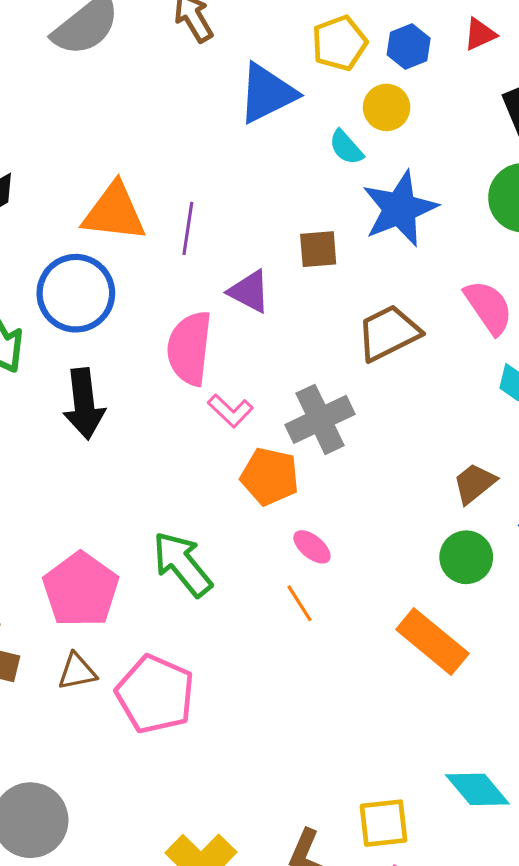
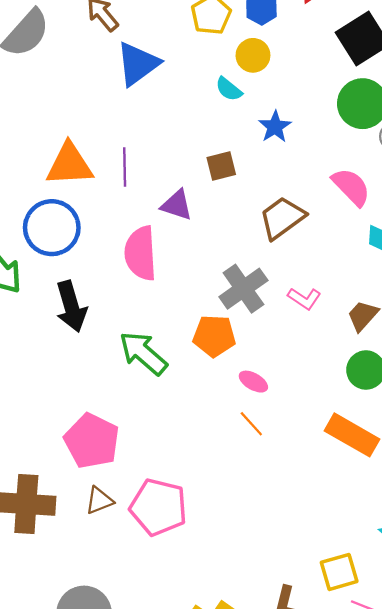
blue triangle: (267, 93) -> (138, 64), moved
blue star: (400, 209) -> (275, 127), size x0.6
pink L-shape: (230, 411) -> (304, 298), moved
green arrow: (182, 564) -> (143, 353), moved

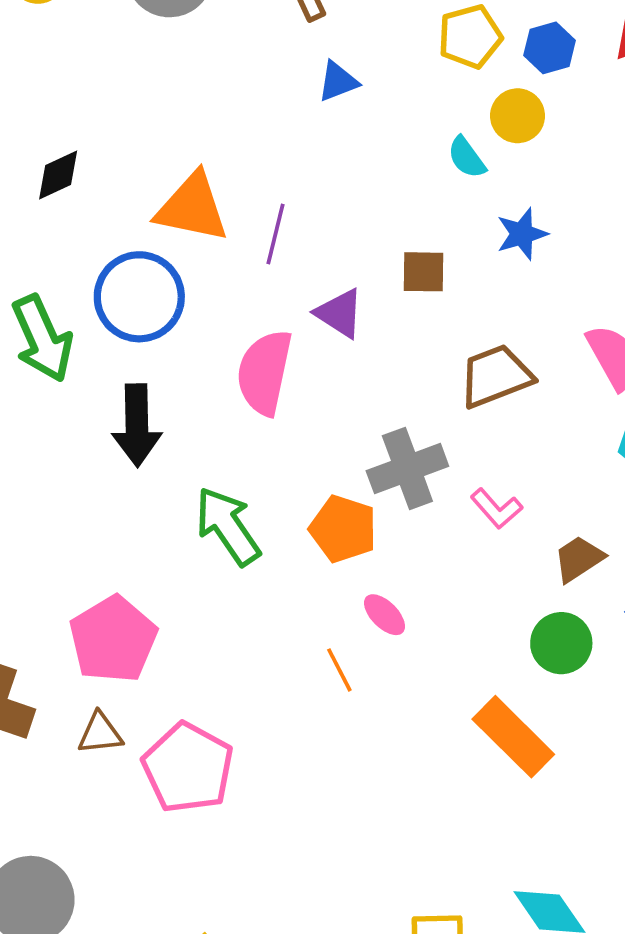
blue triangle: (138, 64) -> (338, 81), size x0.6
orange line: (251, 424) -> (339, 670), moved

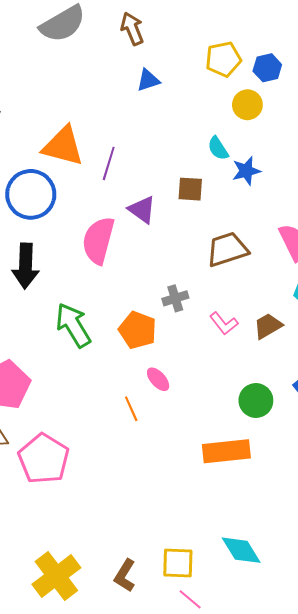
cyan semicircle: (467, 157) -> (218, 148), moved
gray cross: (407, 469) -> (175, 298), size x0.6
brown trapezoid: (579, 559) -> (268, 326), moved
orange rectangle: (513, 737) -> (226, 451), turned -54

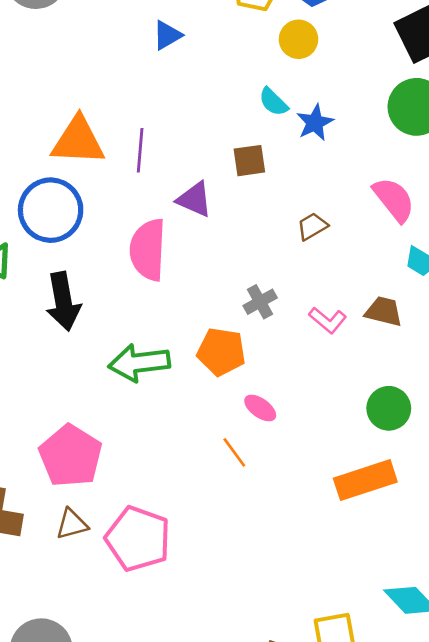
brown trapezoid: (227, 249) -> (312, 226), size x0.6
green arrow: (73, 325) -> (139, 363), turned -54
brown trapezoid: (268, 326) -> (384, 311), turned 56

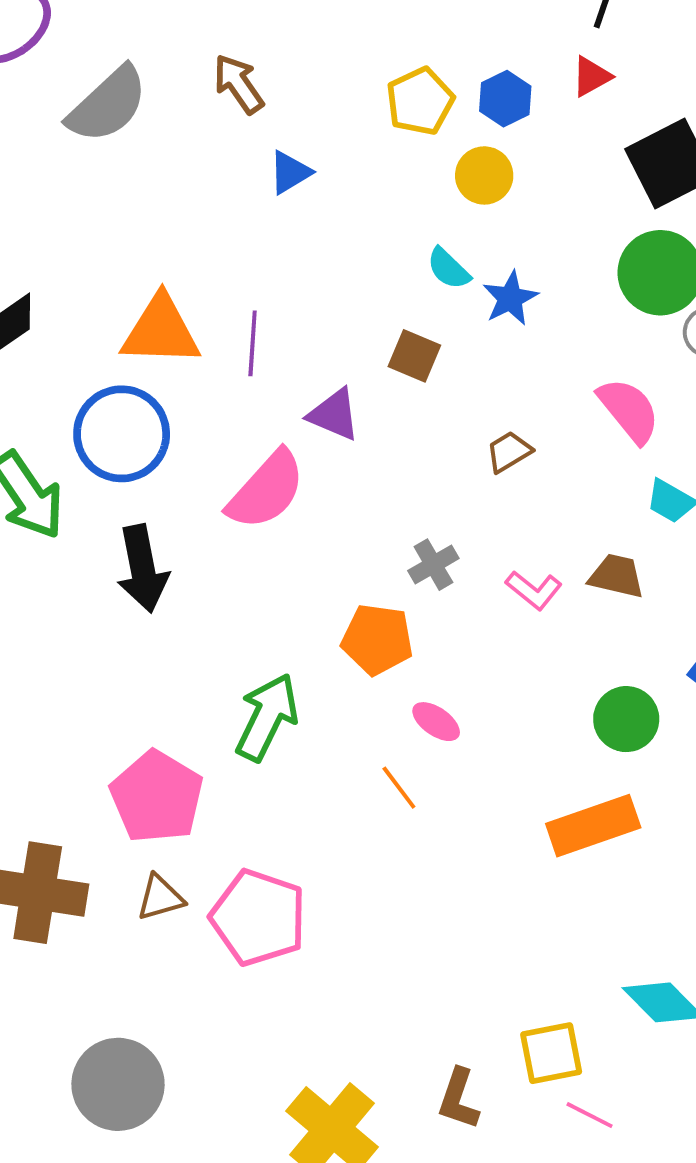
brown square: (249, 161) -> (414, 356), turned 32
pink semicircle: (148, 250) -> (266, 490), turned -140
green arrow: (139, 363) -> (267, 717), moved, turned 124

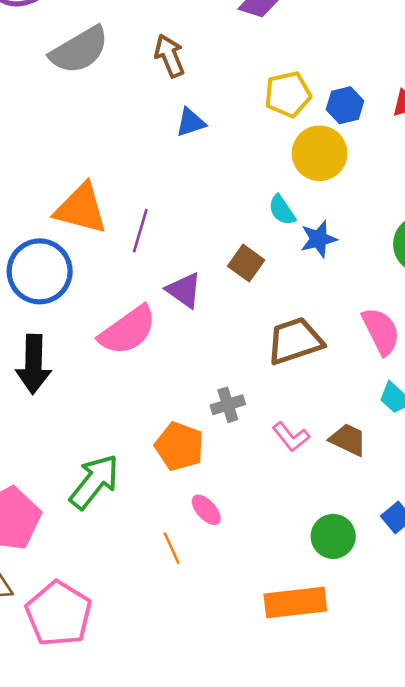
yellow circle: (484, 175) -> (320, 153), size x1.4
brown trapezoid: (509, 452) -> (295, 341), size x1.8

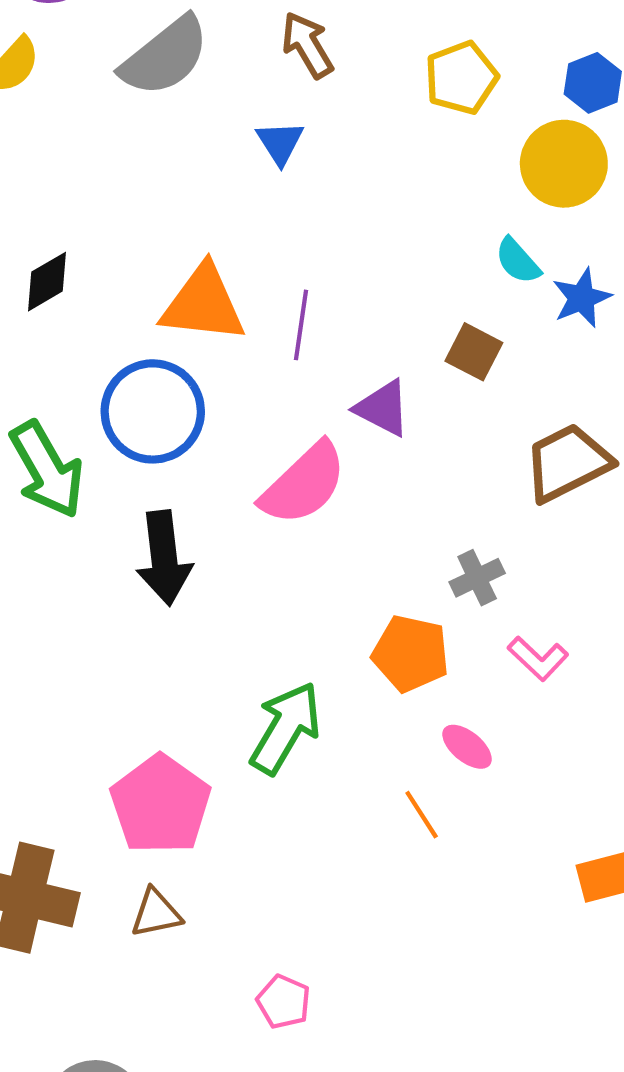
yellow pentagon: (288, 94) -> (461, 78), moved
blue triangle: (191, 122) -> (280, 143), moved, turned -36
pink L-shape: (291, 437) -> (538, 658), moved
pink pentagon: (59, 614) -> (284, 1002), moved, size x0.5

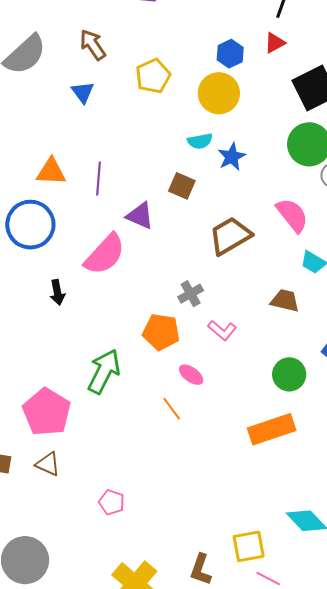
yellow pentagon: (461, 78) -> (153, 76), moved
cyan semicircle: (518, 261) -> (200, 141), turned -55
orange triangle: (203, 304) -> (51, 172), size x0.7
black arrow: (164, 558) -> (57, 292), moved, size x0.6
brown triangle: (156, 913) -> (48, 464), turned 40

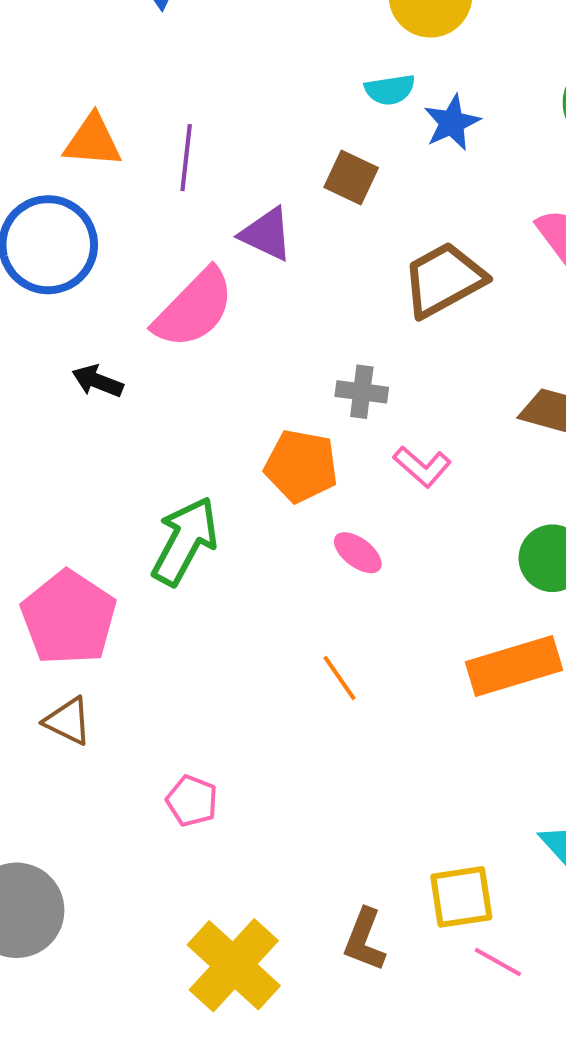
black arrow: (57, 292) -> (98, 381), turned 120
gray cross: (191, 294) -> (362, 392), turned 35
orange line: (172, 409) -> (339, 678), moved

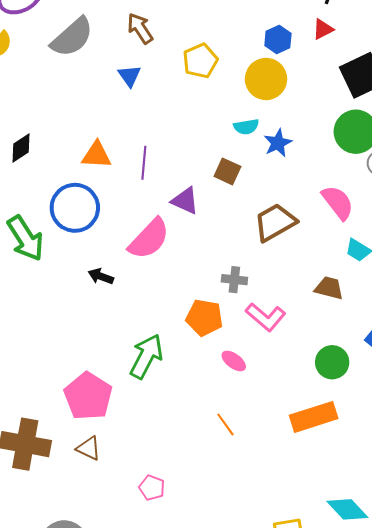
pink L-shape: (422, 467) -> (266, 317), size x1.4

